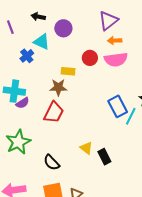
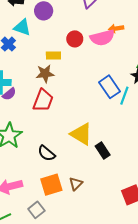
orange arrow: (115, 41) -> (116, 28), moved
yellow triangle: (86, 148) -> (81, 134), size x1.6
black rectangle: (104, 157) -> (103, 151), moved

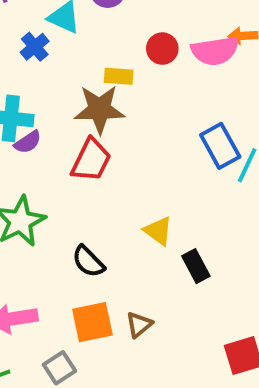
brown star: (45, 74) -> (100, 109), size x1.4
yellow triangle: (81, 134) -> (158, 231), size x0.7

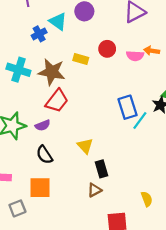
pink semicircle: (215, 51) -> (135, 56), size x0.7
brown star: (100, 109) -> (52, 72), moved
purple semicircle: (28, 142) -> (43, 125), moved
brown triangle: (139, 325) -> (94, 190), moved

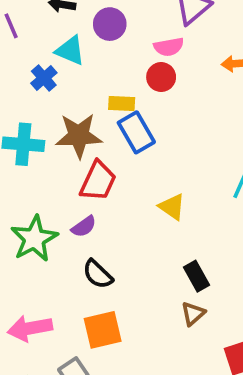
pink semicircle: (135, 56) -> (169, 47), moved
blue rectangle: (128, 107) -> (136, 132), moved
yellow triangle: (85, 146) -> (172, 207), moved

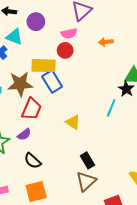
yellow rectangle: (122, 103) -> (44, 66), size x1.6
brown triangle: (193, 314) -> (86, 181), size x1.5

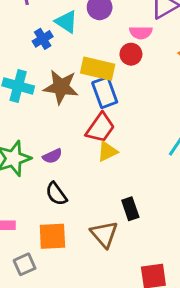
red trapezoid: (32, 109) -> (100, 128), moved
yellow triangle: (73, 122) -> (107, 151), moved, turned 49
brown triangle: (86, 181) -> (104, 234), moved, turned -40

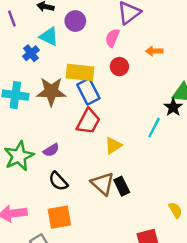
pink semicircle: (141, 32) -> (112, 38), turned 120
red circle: (131, 54) -> (119, 67), moved
yellow triangle: (107, 151) -> (113, 145), moved
brown triangle: (104, 234) -> (103, 184), moved

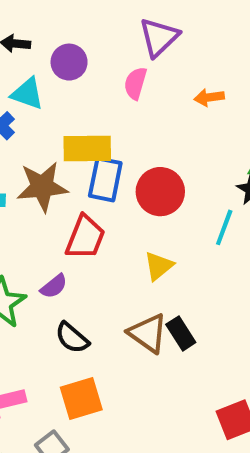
red circle: (119, 67) -> (160, 192), moved, size x1.5
blue rectangle: (88, 92) -> (105, 179), turned 45
red trapezoid: (88, 121) -> (85, 237), moved

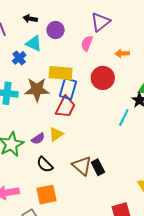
red circle: (160, 192) -> (103, 78), moved
red trapezoid: (85, 237) -> (65, 107), moved
yellow triangle: (159, 266) -> (56, 134), moved

